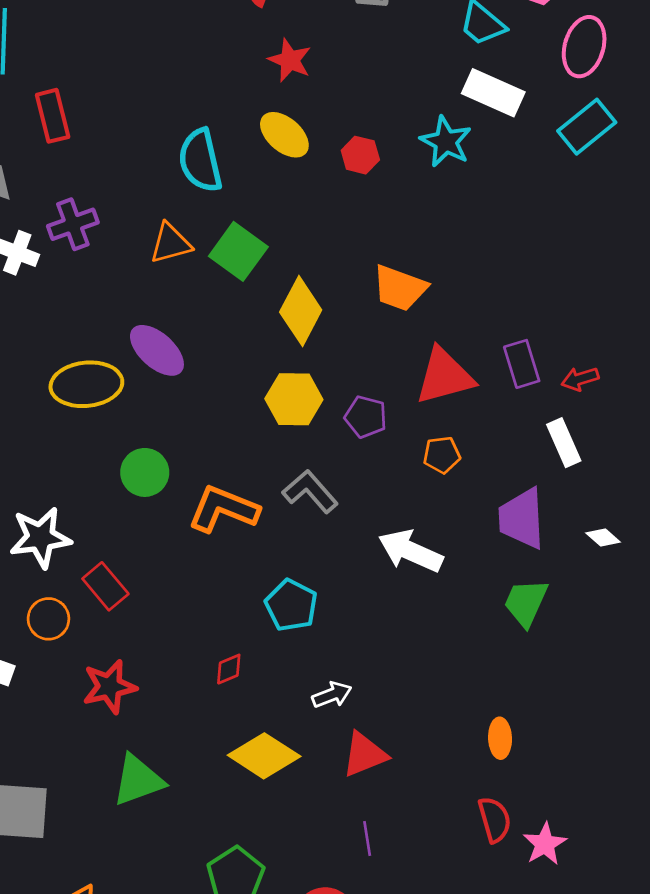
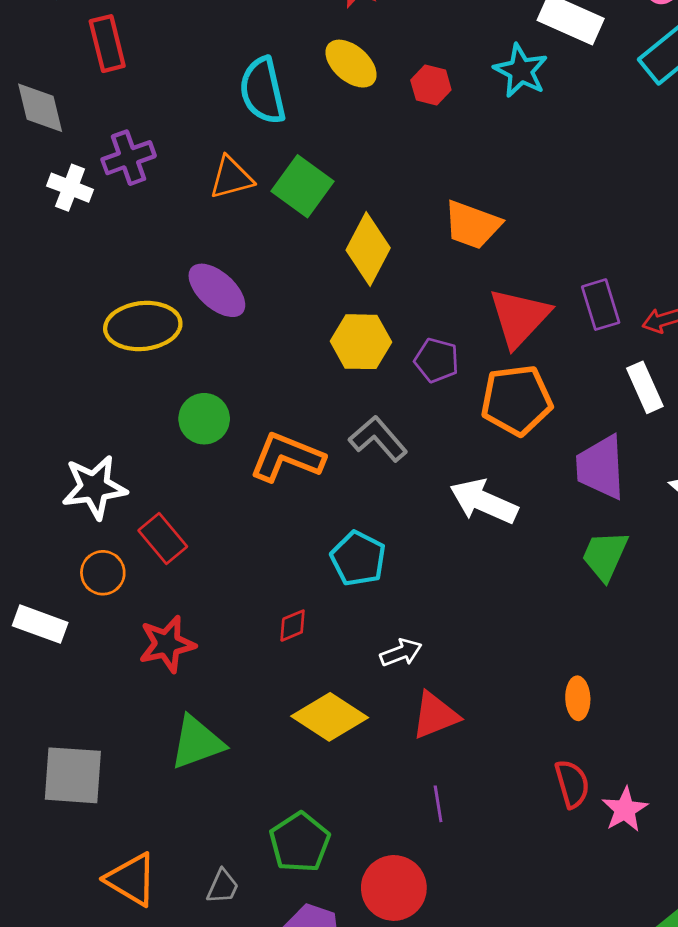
red triangle: (444, 376) -> (519, 317), turned -32
orange pentagon: (442, 455) -> (516, 400), size x1.8

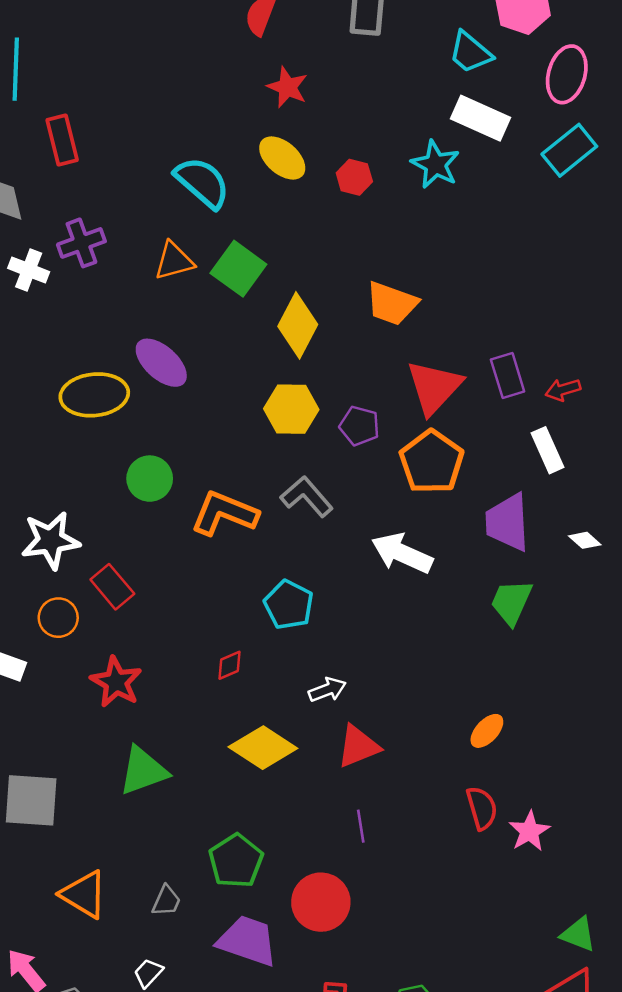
cyan semicircle: (263, 91) -> (202, 182), turned 144
orange pentagon: (516, 400) -> (432, 462), turned -30
red star: (167, 644) -> (116, 682), turned -30
orange ellipse: (578, 698) -> (487, 731), turned 45

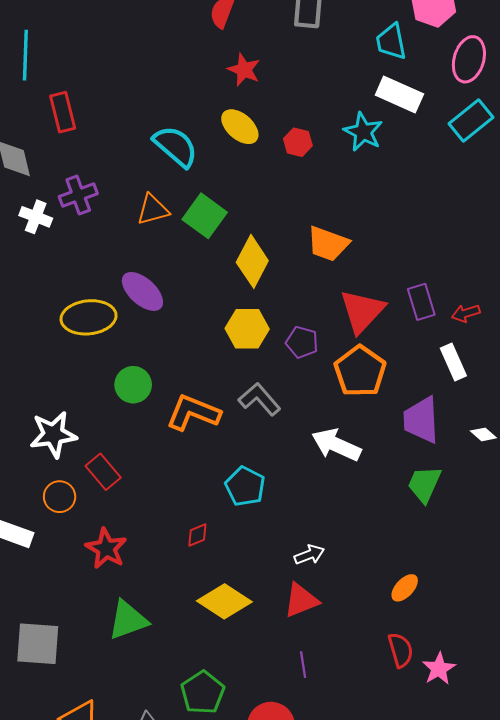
cyan trapezoid: (470, 52) -> (391, 42), turned 39
white arrow: (327, 690) -> (309, 555), moved

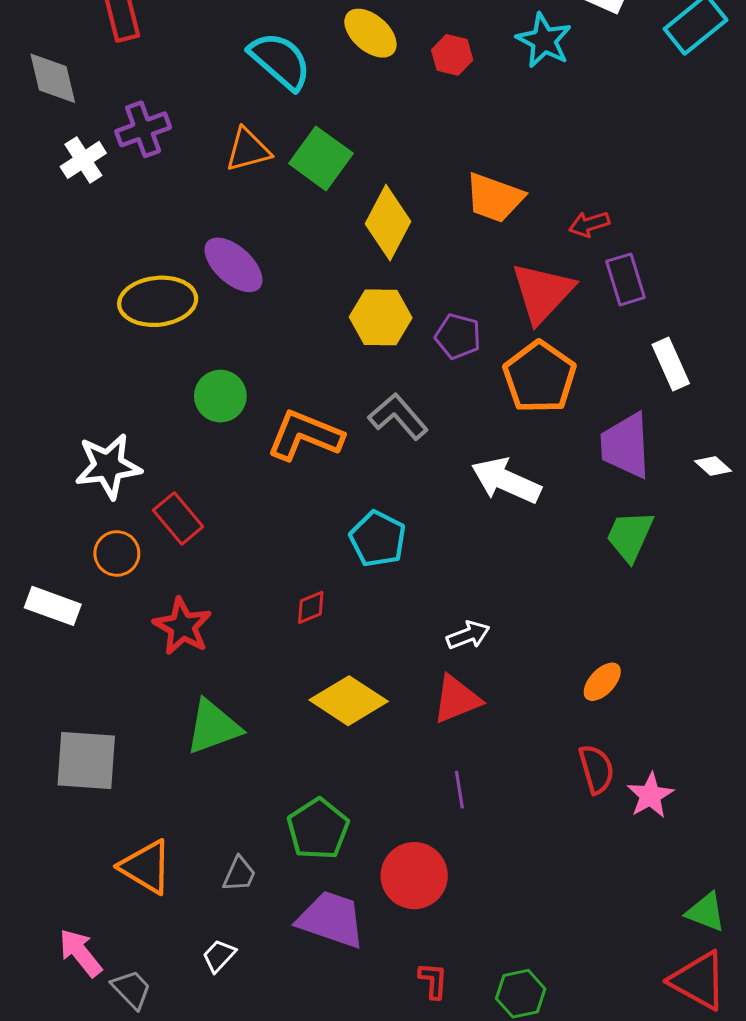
white cross: (36, 217) -> (83, 160), turned 36
red arrow: (466, 313) -> (589, 224), moved

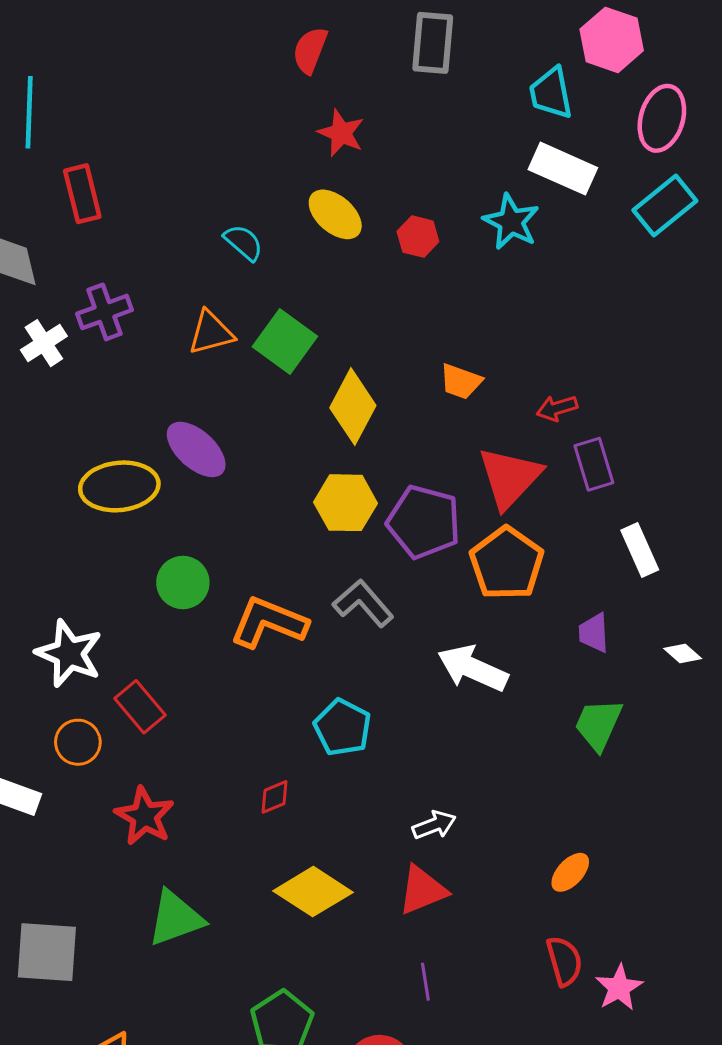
cyan semicircle: (280, 61) -> (243, 242), size x0.6
orange trapezoid: (494, 198) -> (461, 381), size x0.7
purple pentagon: (458, 336) -> (424, 522), size x1.6
purple trapezoid: (626, 446) -> (594, 633), size x0.6
white star: (108, 466) -> (69, 653), turned 30

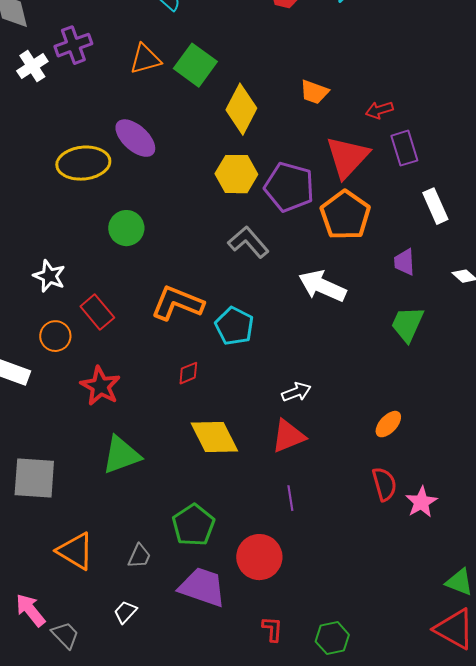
orange L-shape: (269, 622) -> (177, 303), moved
white star: (69, 653) -> (49, 276), size x0.7
yellow diamond: (313, 892) -> (214, 437), turned 30

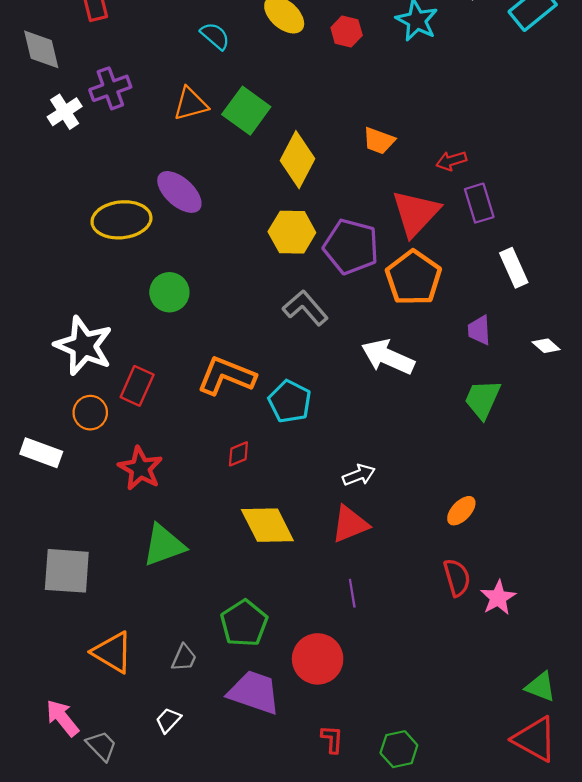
white star: (49, 276) -> (84, 346), size x1.6
red rectangle: (97, 312) -> (137, 386), turned 64

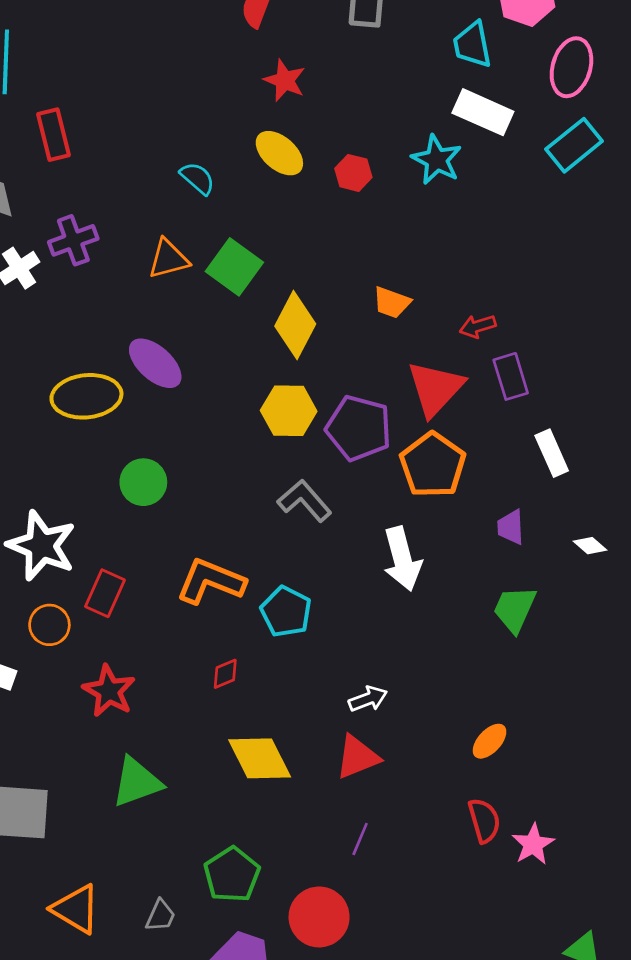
white arrow: (388, 357) -> (402, 559), turned -129
purple line: (352, 593) -> (360, 839), turned 32

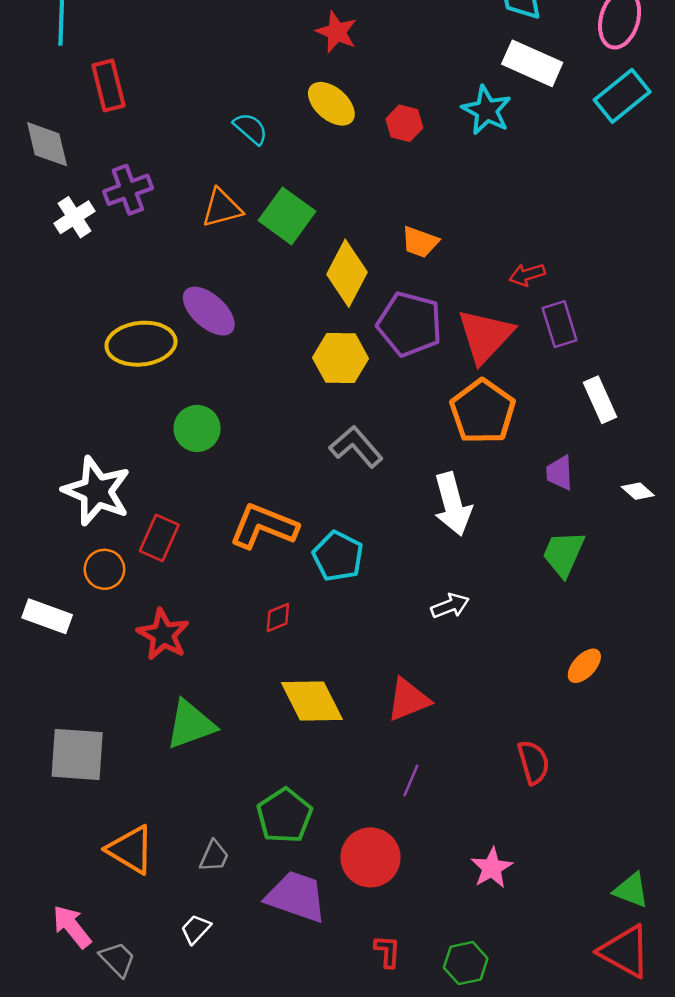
orange trapezoid: (392, 302) -> (420, 242), moved
purple pentagon: (359, 428) -> (410, 324), moved
white arrow: (368, 699) -> (450, 606), moved
orange ellipse: (490, 741) -> (584, 666), moved
pink star: (533, 844) -> (492, 868), moved

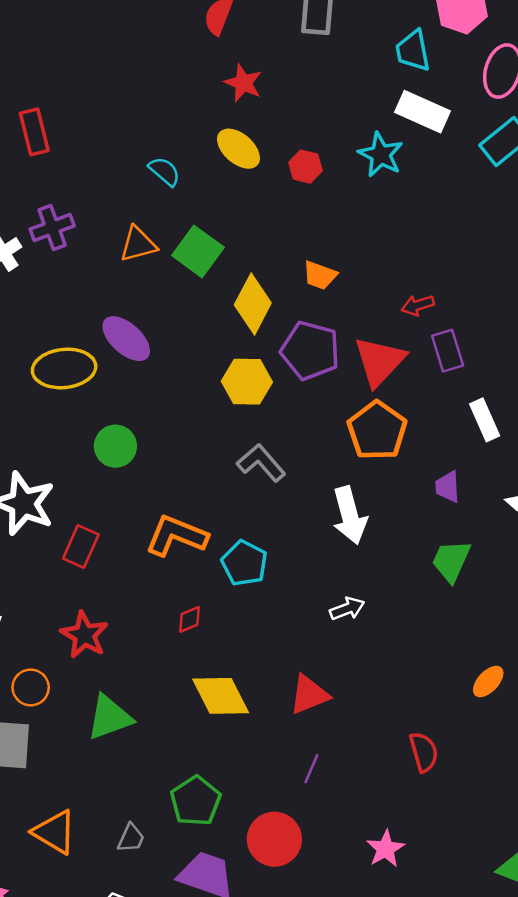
orange circle: (104, 569) -> (31, 687), moved
orange ellipse: (584, 666) -> (488, 681), moved

